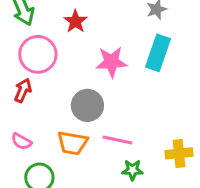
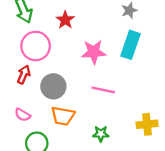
gray circle: (87, 105) -> (53, 86), moved
pink line: (117, 140) -> (103, 90), moved
green star: (132, 170) -> (101, 134), moved

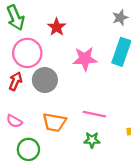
gray circle: (53, 86) -> (45, 80), moved
pink line: (103, 90) -> (94, 114), moved

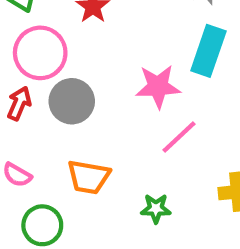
pink star: (85, 59) -> (158, 87), moved
pink line: (94, 114) -> (179, 137), moved, turned -55

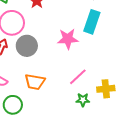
pink line: (179, 137) -> (78, 77), moved
green star: (156, 209) -> (83, 100), moved

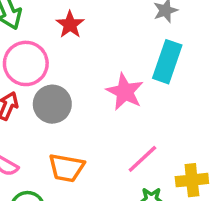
pink star: (68, 39) -> (125, 92), turned 30

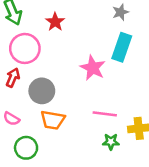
gray circle: (52, 104) -> (42, 91), moved
pink line: (142, 159) -> (105, 114), turned 50

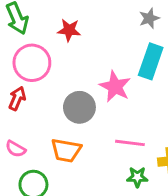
red star: (55, 22) -> (69, 30), turned -30
gray circle: (42, 91) -> (79, 107), moved

